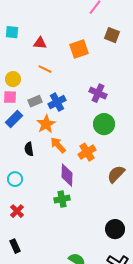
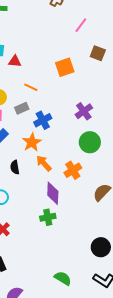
red triangle: (40, 43) -> (15, 61), moved
purple cross: (98, 93) -> (84, 111), turned 30
gray rectangle: (35, 101) -> (22, 108), moved

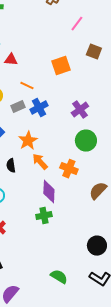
blue cross: (43, 120) -> (39, 108), moved
orange cross: (73, 170) -> (69, 169), turned -36

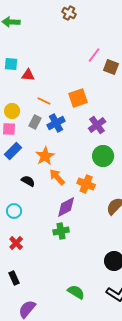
pink line: (77, 24) -> (94, 55), moved
orange square: (61, 66) -> (78, 98), moved
gray rectangle: (18, 107) -> (35, 122), turned -40
black semicircle: (11, 166) -> (28, 181), turned 128
purple diamond: (49, 192) -> (66, 207), turned 60

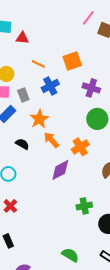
gray rectangle: (35, 122) -> (23, 95), moved, turned -48
purple cross: (97, 125) -> (91, 88), turned -36
orange cross: (86, 184) -> (80, 147), turned 36
green cross: (61, 231) -> (84, 206), moved

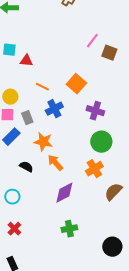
orange square: (72, 61) -> (76, 84), turned -30
orange star: (39, 119) -> (43, 142), turned -30
orange cross: (80, 147) -> (94, 169), moved
green cross: (84, 206) -> (69, 229), moved

